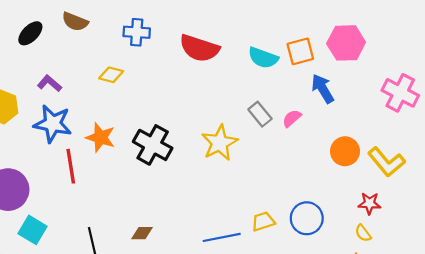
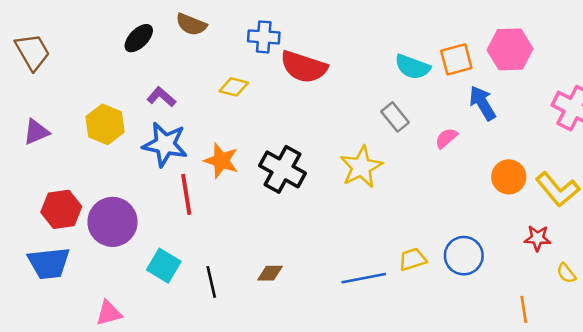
red semicircle: (199, 48) -> (304, 67), moved
gray rectangle: (260, 114) -> (395, 117), moved
cyan square: (32, 230) -> (164, 266), moved
yellow semicircle: (363, 233) -> (566, 273), moved

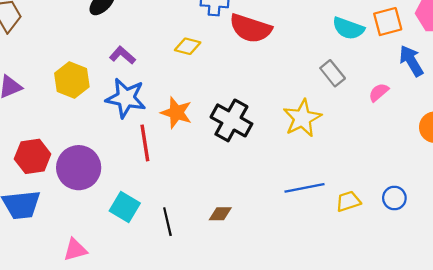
blue circle: (464, 256) -> (394, 198), size x0.7
blue line: (364, 278) -> (304, 188), moved

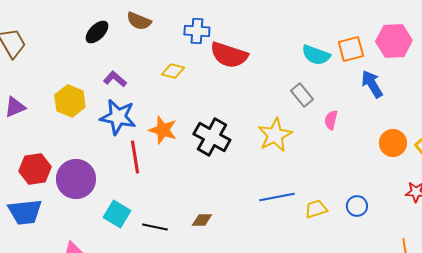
pink semicircle: (379, 92) -> (331, 120), moved, turned -36
black line: (167, 222) -> (155, 227), turned -65

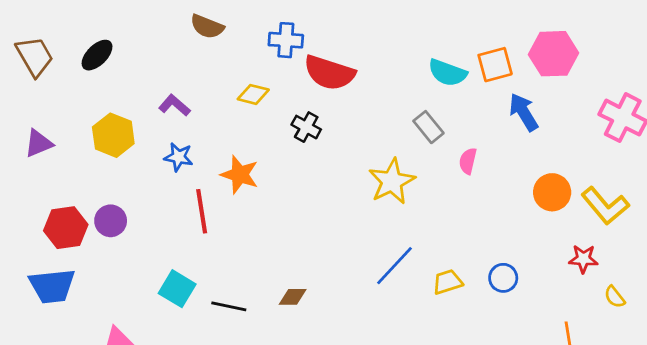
black ellipse: (97, 32) -> (97, 55), moved
blue star: (118, 117) -> (179, 157), size x0.6
black cross: (212, 137) -> (306, 127), moved, size x0.6
purple circle: (76, 179) -> (111, 221), moved, size x0.6
blue line: (277, 197) -> (395, 266), turned -36

